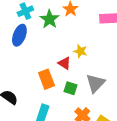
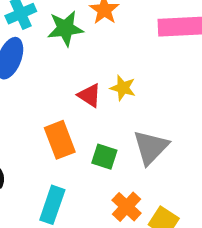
green star: (49, 19) -> (65, 28), turned 30
red triangle: (64, 63) -> (89, 95), moved

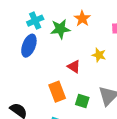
yellow star: (123, 88) -> (99, 55), moved

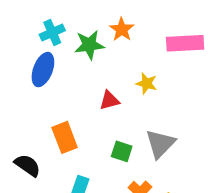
red triangle: (74, 67) -> (109, 100), turned -48
orange rectangle: (57, 92) -> (65, 137), moved

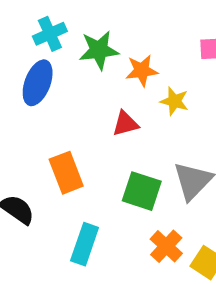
orange star: (122, 29) -> (142, 71), moved, turned 30
green square: (122, 151) -> (142, 191), size x1.4

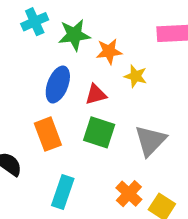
blue ellipse: (38, 83) -> (58, 84), moved
green square: (142, 191) -> (99, 132), moved

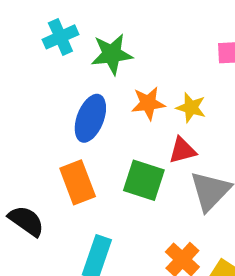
orange star: (109, 51) -> (148, 103), moved
red triangle: (96, 94) -> (182, 150), moved

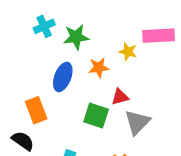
yellow star: (191, 108) -> (128, 52), moved
orange rectangle: (78, 182) -> (36, 110), moved

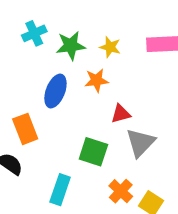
yellow star: (128, 52) -> (110, 47), moved
green square: (96, 116) -> (93, 152), moved

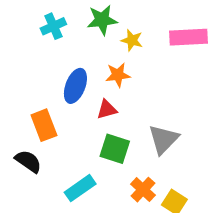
green star: (71, 46) -> (102, 20), moved
red triangle: (121, 114) -> (107, 109), moved
cyan rectangle: (60, 190) -> (80, 188), turned 36

